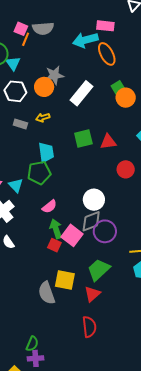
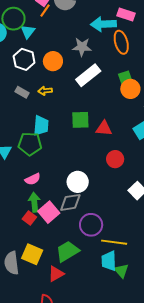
gray star: (54, 75) -> (82, 47), moved
purple circle: (105, 231) -> (91, 225), moved

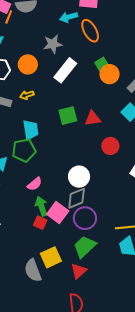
cyan arrow: (103, 24) -> (69, 17), size x0.7
purple circle: (91, 225) -> (85, 218), moved
yellow square: (32, 254) -> (51, 257), turned -35

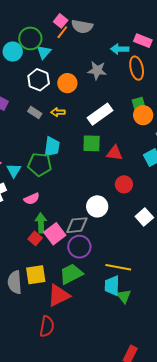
white rectangle: (65, 70) -> (100, 114), moved
white circle: (79, 177) -> (97, 206), moved
pink semicircle: (35, 184) -> (32, 199), moved
red triangle: (79, 271) -> (59, 296), size x1.4

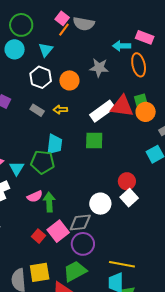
green circle: (30, 38) -> (21, 25), moved
red triangle: (115, 153) -> (122, 106), moved, size x1.4
white square: (144, 217) -> (129, 198), moved
green arrow: (41, 223) -> (49, 202), moved

